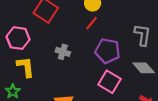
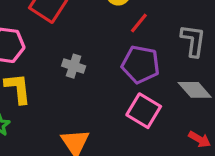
red line: (91, 23) -> (139, 23), moved

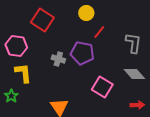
purple pentagon: (141, 64) -> (82, 53), moved
red arrow: (199, 139) -> (137, 105), turned -32

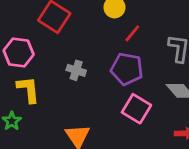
purple pentagon: (82, 53) -> (127, 69), moved

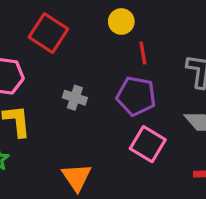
red line: (132, 33) -> (143, 53), turned -48

